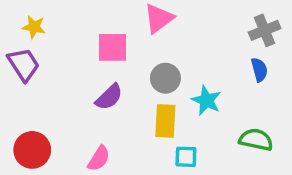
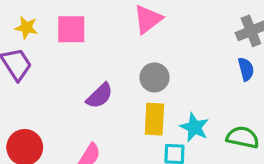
pink square: (112, 47) -> (71, 29), moved
cyan star: (206, 100) -> (194, 127), moved

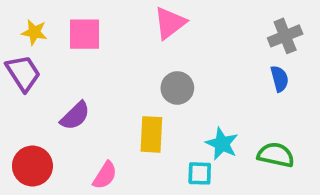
purple semicircle: (100, 96) -> (75, 116), moved
yellow rectangle: (154, 119) -> (151, 134), moved

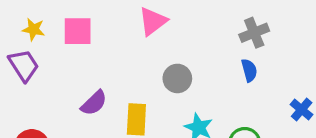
gray circle: (177, 88) -> (177, 78), moved
purple semicircle: (75, 116) -> (94, 103), moved

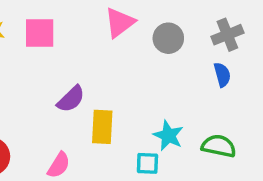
gray circle: (177, 78) -> (168, 38), moved
purple semicircle: (94, 103) -> (71, 99), moved

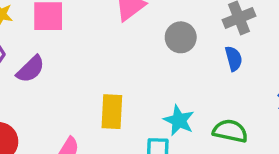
gray circle: (168, 38) -> (181, 37), moved
purple semicircle: (71, 99) -> (31, 69), moved

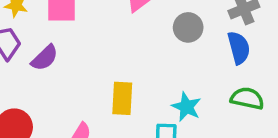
blue semicircle: (234, 59) -> (239, 48), size x1.4
green semicircle: (230, 131) -> (247, 98), moved

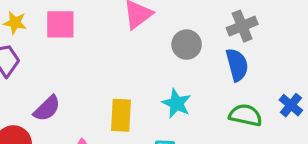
purple semicircle: (45, 58) -> (47, 108), moved
cyan star: (186, 107) -> (176, 103), moved

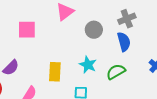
pink square: (60, 24) -> (27, 30), moved
green semicircle: (245, 115) -> (116, 72), moved, turned -42

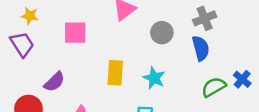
yellow rectangle: (55, 72) -> (115, 73), moved
green semicircle: (116, 72) -> (214, 87), moved

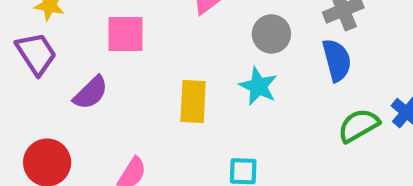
cyan star: (154, 78) -> (258, 86), moved
purple semicircle: (54, 82) -> (91, 93), moved

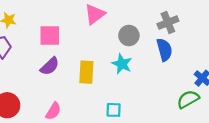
purple semicircle: (91, 93) -> (50, 66), moved
green semicircle: (359, 125) -> (188, 99), moved

